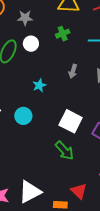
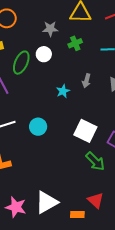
gray star: (25, 18) -> (50, 29), moved
cyan star: (39, 85) -> (63, 91), moved
green arrow: (65, 151) -> (95, 161), moved

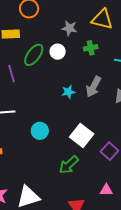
gray arrow: (86, 81) -> (93, 87), size x1.5
cyan circle: (38, 127) -> (40, 131), moved
green arrow: (95, 161) -> (69, 165), moved, turned 80

